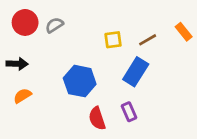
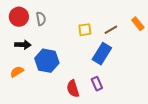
gray semicircle: (54, 25) -> (41, 19), turned 112
black arrow: (17, 64) -> (23, 45), moved
blue hexagon: (80, 81) -> (47, 61), moved

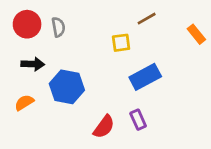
brown line: (111, 30) -> (147, 19), moved
blue rectangle: (102, 54) -> (145, 77), turned 30
red semicircle: (73, 89) -> (104, 127), turned -126

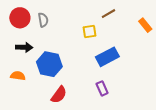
orange semicircle: (24, 103) -> (18, 76), turned 40
red semicircle: (104, 127) -> (59, 95), moved

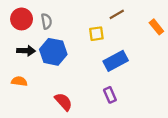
blue hexagon: (49, 64) -> (53, 52), moved
red semicircle: (59, 95) -> (63, 102), turned -78

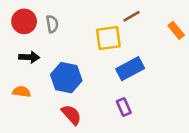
yellow square: (96, 34) -> (108, 38), size x1.5
blue hexagon: (53, 52) -> (66, 78), moved

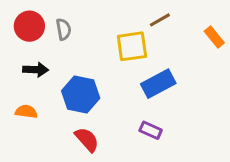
purple rectangle: (124, 107) -> (151, 130), turned -42

